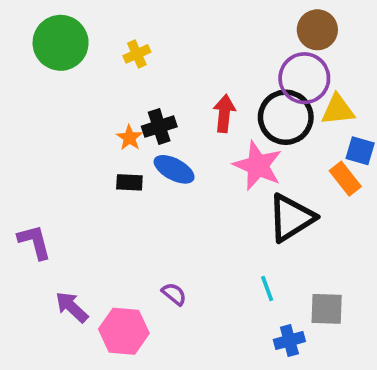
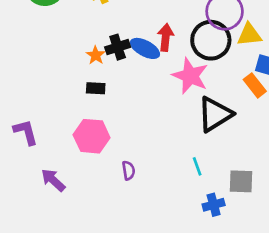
blue ellipse: (174, 169) -> (145, 48), moved
purple semicircle: (174, 294) -> (129, 170), turned 42
pink hexagon: (124, 331) -> (92, 136), moved

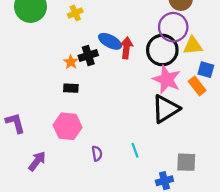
blue ellipse: (145, 48) -> (110, 41), moved
pink star: (190, 76) -> (167, 79), moved
cyan line: (197, 166) -> (135, 150), moved
purple arrow: (53, 180) -> (37, 161), turned 84

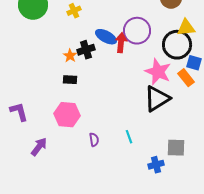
purple circle: (173, 27) -> (137, 31), moved
yellow triangle: (193, 46) -> (186, 28), moved
black circle: (162, 50) -> (177, 45), moved

